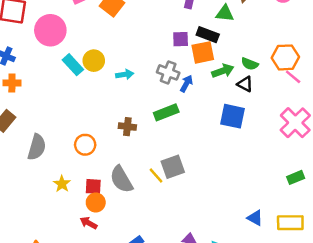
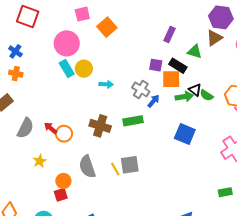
pink circle: (50, 30) -> (67, 43), moved
black triangle: (245, 84) -> (195, 90), moved
brown cross: (127, 127) -> (100, 126), size x1.5
red square: (93, 186) -> (61, 195), moved, turned -32
red arrow: (89, 223) -> (51, 128), moved

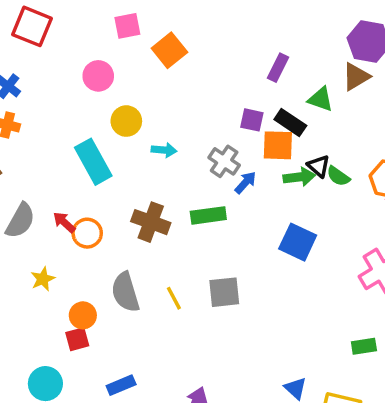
pink circle: (67, 43) -> (98, 76), size x0.7
cyan rectangle: (67, 69) -> (93, 162), moved, size x1.4
gray square: (130, 165) -> (224, 292), moved

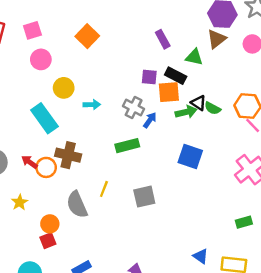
pink square: (127, 26) -> (32, 30), moved
purple rectangle: (278, 68) -> (163, 39), turned -48
brown cross: (151, 222) -> (68, 155), moved
yellow line: (174, 298) -> (104, 189), moved, turned 56

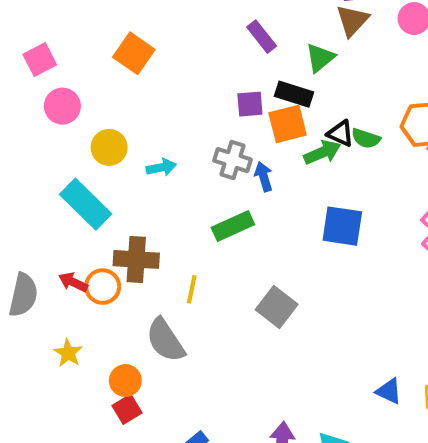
green triangle: (194, 57) -> (320, 58), turned -42
blue arrow: (150, 120) -> (264, 177), turned -42
yellow line: (104, 189) -> (192, 289), moved
gray square: (144, 197) -> (277, 307), turned -30

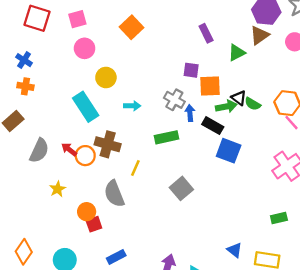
black rectangle: (294, 94) -> (213, 126), moved
cyan arrow: (161, 167) -> (132, 106), moved
red square: (127, 409) -> (94, 224), moved

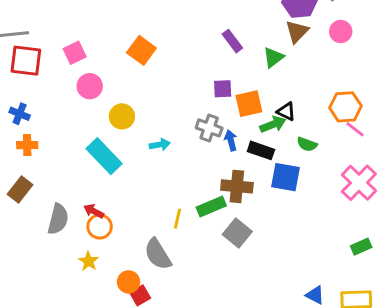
green semicircle: (253, 104) -> (307, 144), moved
green rectangle: (167, 137) -> (211, 206), moved
brown cross: (108, 144) -> (237, 186), moved
orange circle: (85, 156) -> (100, 227), moved

